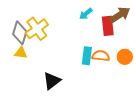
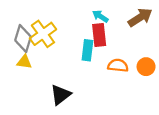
cyan arrow: (86, 14) -> (100, 16), turned 72
red rectangle: (108, 26) -> (99, 35), moved
cyan rectangle: (87, 56) -> (87, 50), moved

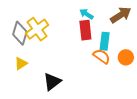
cyan rectangle: (87, 50) -> (105, 41), moved
yellow triangle: (24, 62) -> (21, 63), moved, turned -40
orange semicircle: (118, 65) -> (102, 56), turned 30

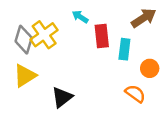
cyan arrow: (86, 14) -> (80, 17), moved
orange semicircle: (102, 56) -> (135, 94), moved
yellow triangle: (21, 63) -> (25, 76), size x1.5

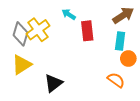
cyan rectangle: (124, 49) -> (120, 41), moved

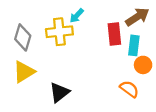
cyan arrow: (69, 14) -> (77, 16), turned -80
yellow cross: (38, 30) -> (59, 32), moved, turned 30
red rectangle: (87, 31) -> (114, 34), moved

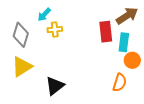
cyan arrow: (77, 16) -> (44, 15), moved
yellow cross: (59, 32) -> (55, 29), size x0.6
orange semicircle: (129, 89) -> (120, 83), turned 72

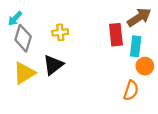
cyan arrow: (44, 15) -> (15, 18), moved
black triangle: (55, 86) -> (53, 65), moved

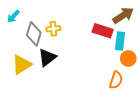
red rectangle: (116, 35) -> (103, 31), turned -66
gray diamond: (23, 38) -> (34, 34), moved

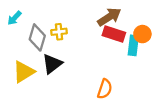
brown arrow: (123, 15) -> (109, 17), moved
orange circle: (128, 59) -> (142, 34), moved
orange semicircle: (116, 80) -> (105, 89), moved

